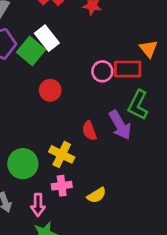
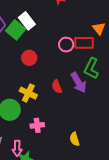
yellow cross: (62, 154) -> (28, 93), moved
yellow semicircle: (97, 195) -> (75, 139), moved, turned 104
pink arrow: (38, 205) -> (17, 148), moved

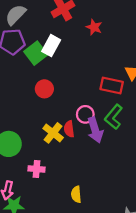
white rectangle: (27, 21) -> (51, 46), turned 54
pink circle: (66, 45) -> (85, 114), moved
yellow cross: (28, 93) -> (53, 133), moved

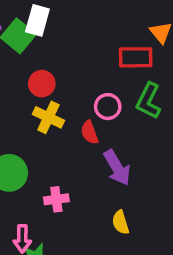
purple arrow: (95, 130) -> (117, 168), moved
yellow cross: (53, 133) -> (48, 117), moved

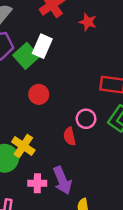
yellow cross: (48, 117) -> (23, 146), moved
purple arrow: (117, 168) -> (62, 180), moved

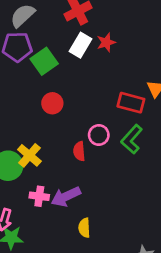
red star: (88, 22) -> (106, 42), moved, turned 30
white rectangle: (42, 46) -> (81, 45), moved
purple arrow: (62, 180) -> (66, 197), turned 80

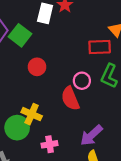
red semicircle: (79, 151) -> (70, 99), size x1.5
purple arrow: (66, 197) -> (91, 135), moved

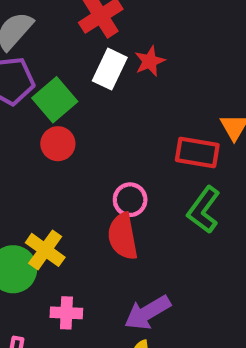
red circle: (37, 67) -> (58, 144), moved
pink circle: (82, 81) -> (130, 200), moved

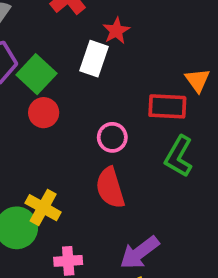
white rectangle: (110, 69) -> (94, 59), moved
pink circle: (130, 200) -> (112, 137), moved

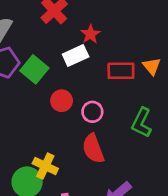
white rectangle: (94, 59) -> (76, 55), turned 50
red rectangle: (167, 106) -> (121, 71), moved
red circle: (44, 113) -> (62, 101), moved

